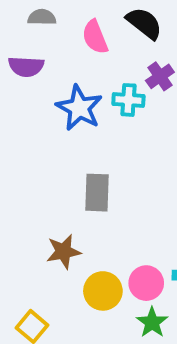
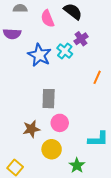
cyan cross: (128, 100) -> (65, 51), turned 35
pink circle: (146, 283) -> (60, 123), moved

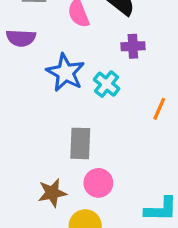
purple cross: (81, 39) -> (133, 46), turned 32
cyan cross: (65, 51) -> (107, 84), moved

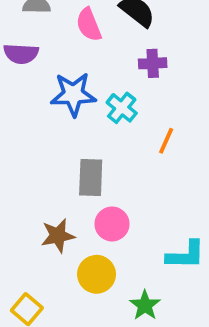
blue star: (65, 73) -> (73, 94), turned -30
orange line: (159, 109) -> (166, 141), moved

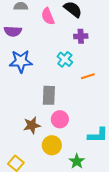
blue star: (73, 94) -> (21, 61), moved
orange line: (166, 141) -> (88, 76), turned 48

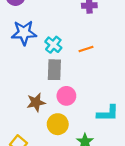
cyan cross: (65, 59) -> (53, 45), moved
orange line: (88, 76) -> (86, 49), moved

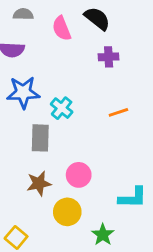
orange line: (86, 49) -> (118, 112), moved
gray rectangle: (54, 70) -> (40, 138), moved

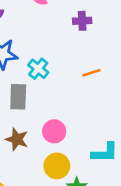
brown star: (39, 183) -> (17, 139), turned 30
yellow circle: (67, 212) -> (57, 166), moved

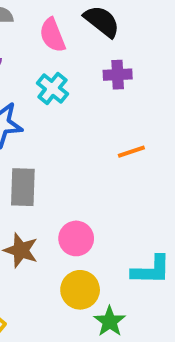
cyan cross: (38, 69) -> (52, 88), moved

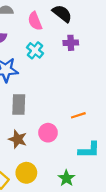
orange line: (131, 152) -> (78, 115), moved
yellow circle: (80, 290) -> (26, 173), moved

